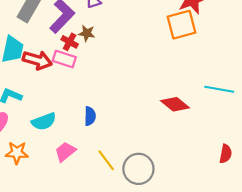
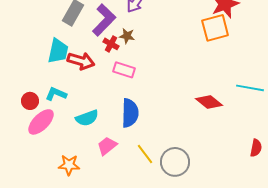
pink rectangle: (64, 59) -> (124, 70), moved
blue semicircle: (90, 116) -> (130, 113), size x1.6
orange star: (17, 153) -> (69, 165), moved

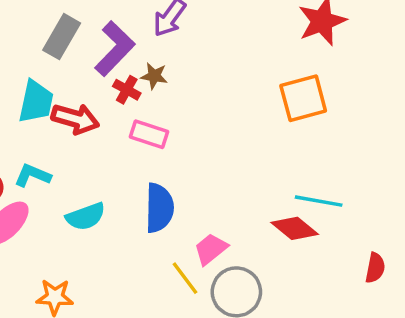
orange square: (215, 28) -> (303, 98), moved
cyan line: (250, 88) -> (319, 201), moved
red diamond: (209, 102) -> (295, 228), moved
pink trapezoid: (107, 146) -> (211, 249), moved

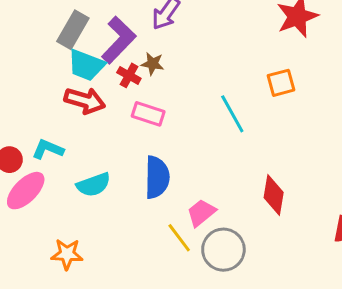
orange square: (303, 98) -> (281, 83), size x0.7
cyan trapezoid: (36, 102) -> (86, 65), moved, turned 99
cyan line: (319, 201) -> (232, 114), moved, turned 51
red diamond: (295, 228) -> (274, 195), turned 60

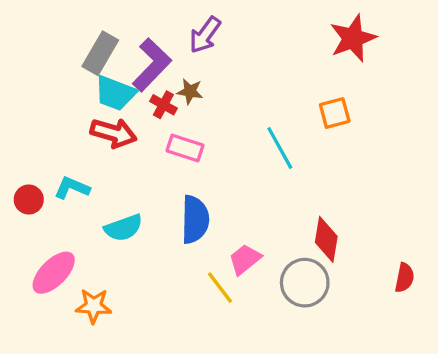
pink ellipse: (26, 191) -> (54, 273), moved
gray circle: (223, 250) -> (305, 283), moved

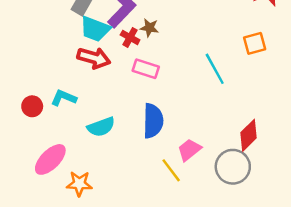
red diamond: (326, 239) -> (249, 135), turned 36

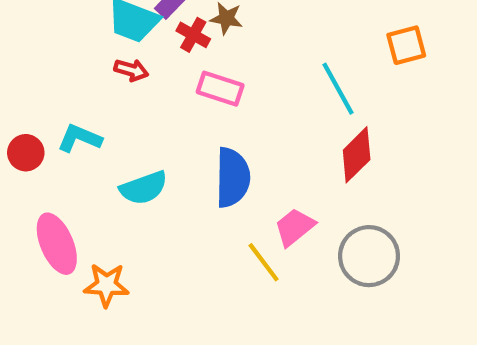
red arrow: (94, 58) -> (131, 70), size x0.6
red diamond: (249, 135) -> (357, 155), moved
pink ellipse: (50, 159) -> (57, 244), turned -68

